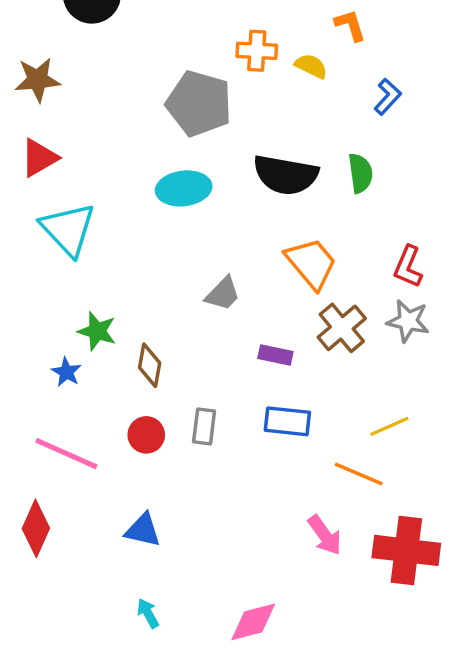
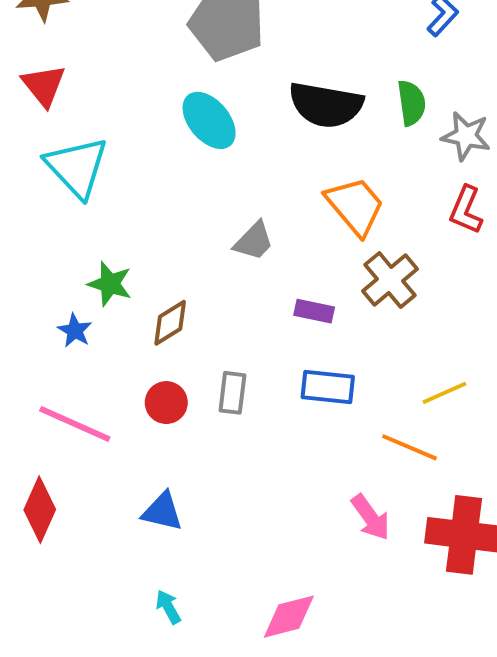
red triangle: (39, 158) -> (44, 85), turned -39
cyan ellipse: (184, 188) -> (209, 120), turned 57
gray star: (408, 321) -> (466, 136), moved
brown diamond: (150, 365) -> (170, 323), turned 48

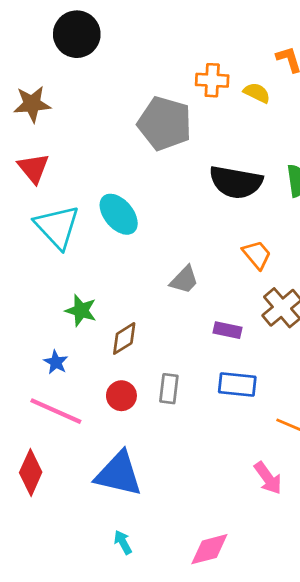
cyan ellipse: (209, 120) -> (119, 214), moved
orange trapezoid: (355, 206) -> (257, 255), size x0.7
blue star: (75, 331) -> (56, 362), moved
blue triangle: (162, 512) -> (119, 474), size x1.6

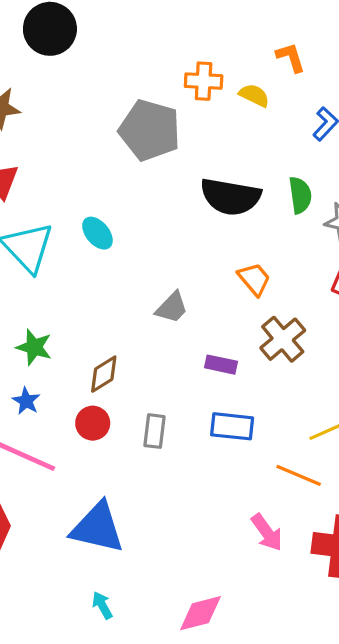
cyan ellipse: (119, 214) -> (97, 233), size x0.7
green star: (81, 311) -> (34, 347), moved
red circle: (121, 396) -> (93, 423), moved

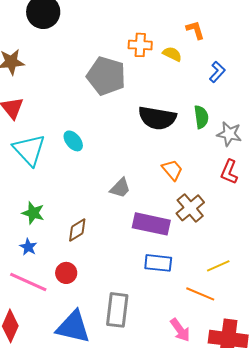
purple rectangle: (221, 365) -> (151, 224), size x1.8
red circle: (93, 423) -> (66, 273), moved
gray rectangle: (154, 431) -> (117, 310), moved, size x1.6

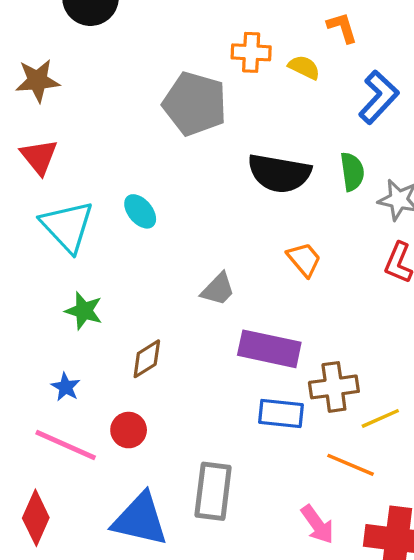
blue L-shape: (217, 72) -> (379, 97), size x1.5
brown cross: (190, 208) -> (334, 387), moved, turned 32
green star: (33, 213) -> (84, 311), moved

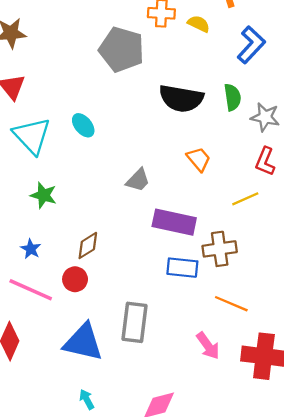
brown diamond: (147, 359) -> (88, 245), moved
yellow line: (380, 418) -> (245, 199), moved

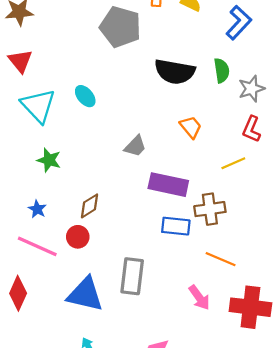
gray star: (265, 117) -> (251, 89), turned -30

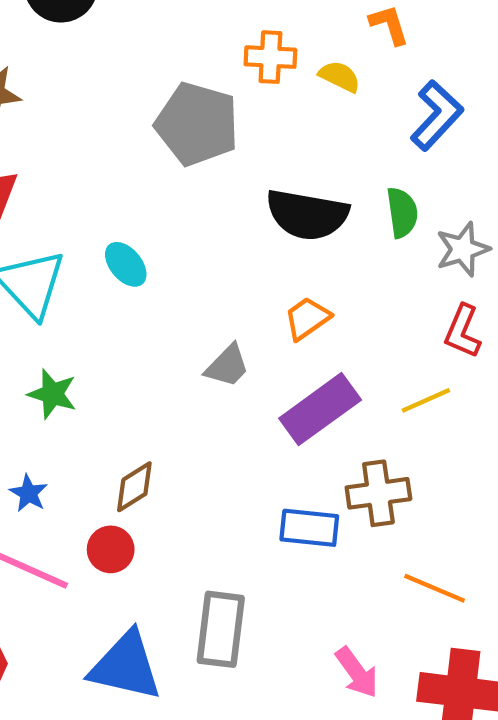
orange trapezoid: (191, 127) -> (307, 318), moved, turned -85
purple rectangle: (168, 185) -> (320, 409), moved, turned -48
orange line: (221, 259) -> (435, 588), moved

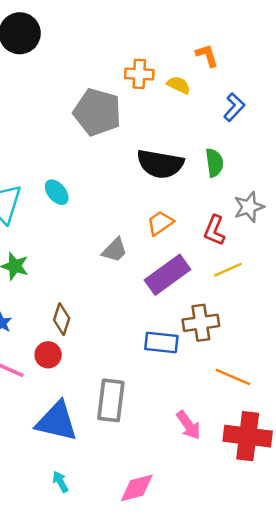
blue L-shape: (437, 115) -> (234, 107), size x0.7
gray star: (463, 249) -> (249, 207), moved
red L-shape: (463, 331) -> (214, 230), moved
brown diamond: (134, 487) -> (62, 319), turned -40

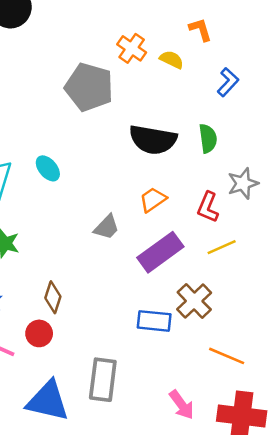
orange cross: (139, 74) -> (132, 48), turned 32
brown cross: (201, 323) -> (194, 301), turned -36

